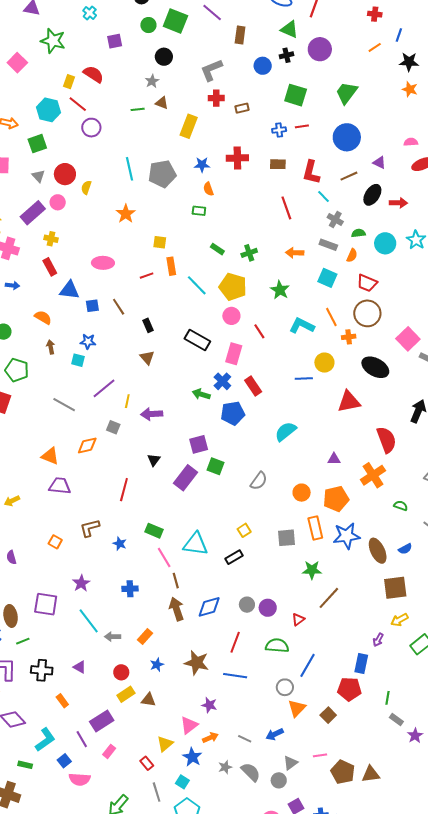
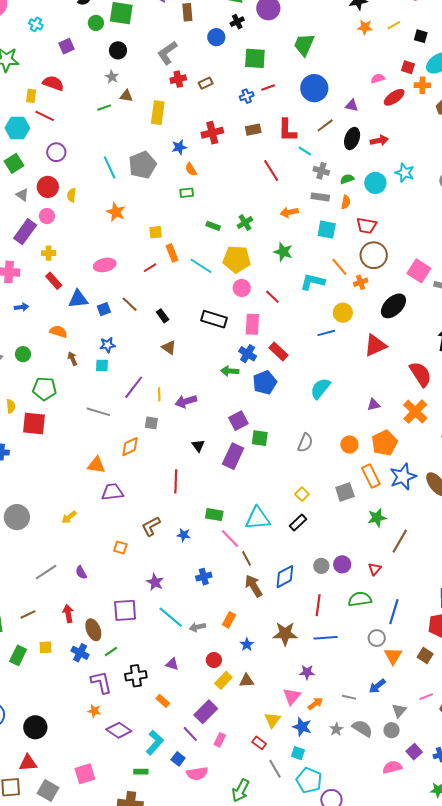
purple circle: (91, 128) -> (56, 152), moved
black ellipse: (375, 367) -> (393, 306), turned -60

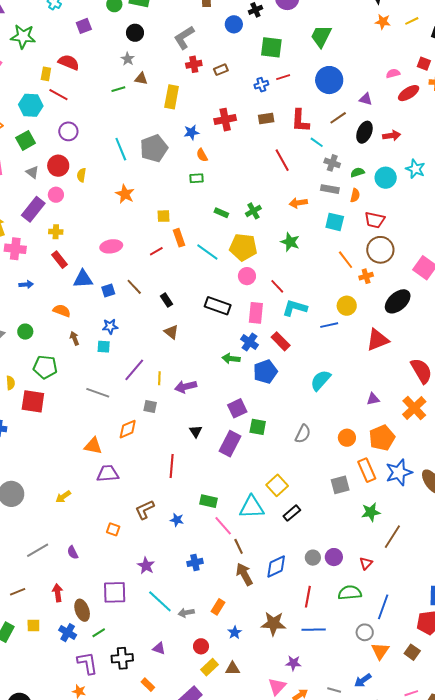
cyan L-shape: (312, 282) -> (295, 308), moved
yellow square: (302, 494) -> (277, 485), moved, size x1.5

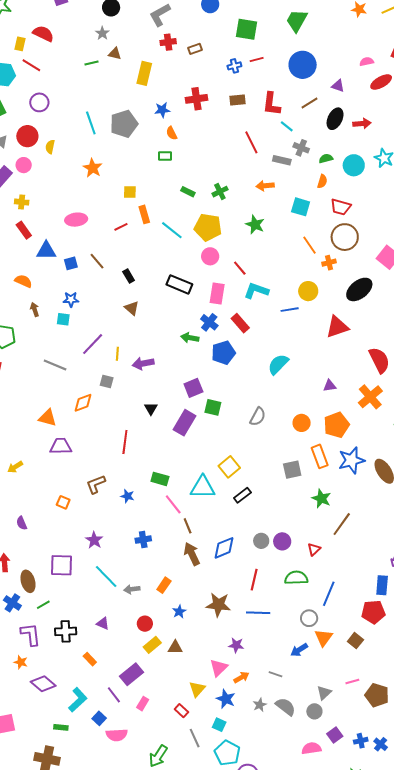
gray rectangle: (330, 189) -> (282, 160), moved
green star: (371, 512) -> (321, 498), turned 30
blue arrow: (363, 680) -> (299, 650), moved

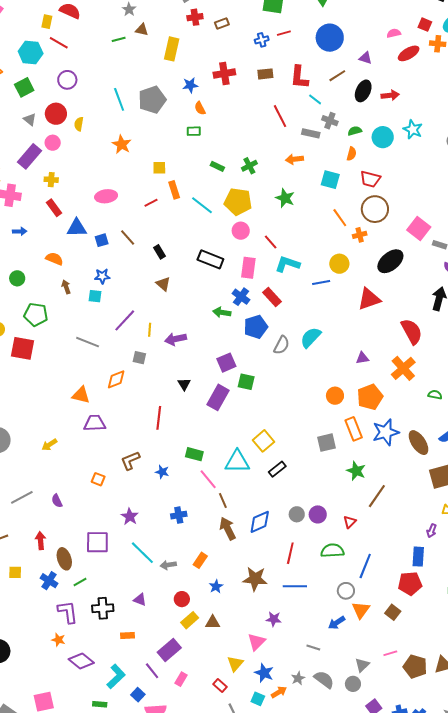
gray semicircle: (258, 417) -> (282, 345), moved
orange rectangle: (90, 659) -> (127, 636), turned -48
orange arrow: (241, 677) -> (279, 692), moved

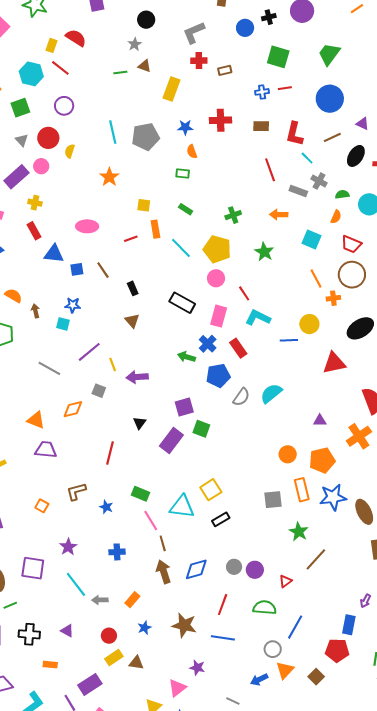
green rectangle: (217, 166) -> (186, 209), moved
orange semicircle: (54, 259) -> (13, 296), moved
yellow line: (150, 330) -> (113, 364), turned -32

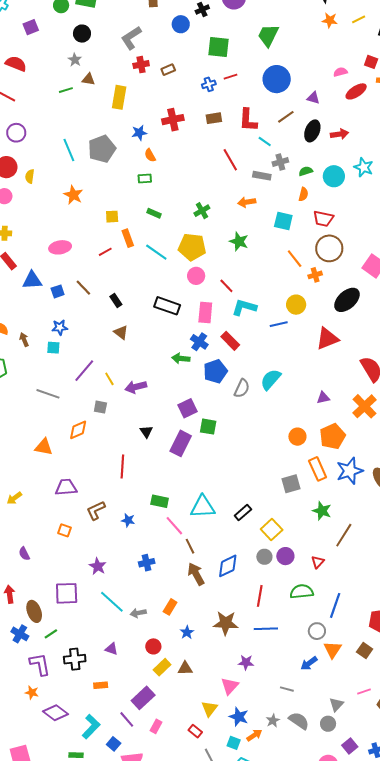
gray cross: (319, 181) -> (280, 162), turned -35
purple trapezoid: (46, 450) -> (66, 487), moved
yellow square: (211, 490) -> (272, 529), moved

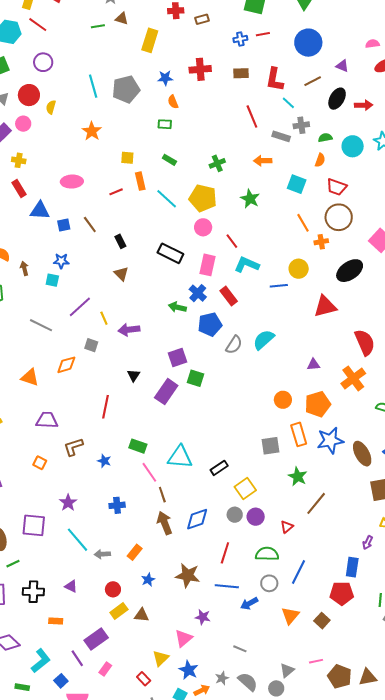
gray circle: (317, 631) -> (269, 583), moved
blue arrow: (309, 663) -> (249, 603), moved

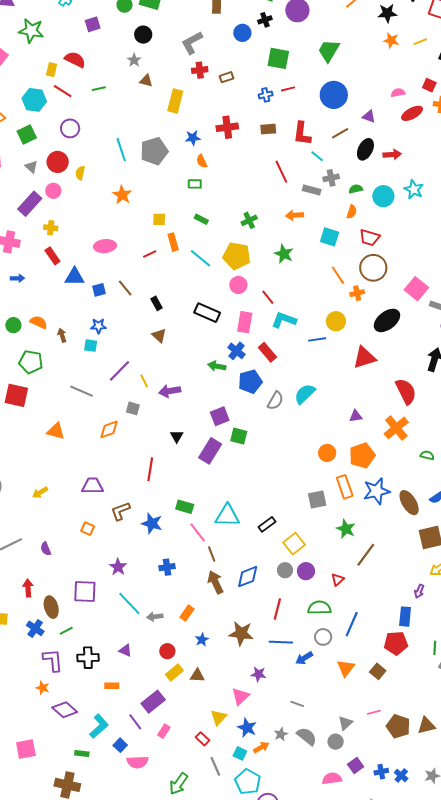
green line: (98, 26) -> (99, 89), moved
orange triangle: (30, 377) -> (56, 431), moved
blue star: (104, 461) -> (152, 523), size x1.5

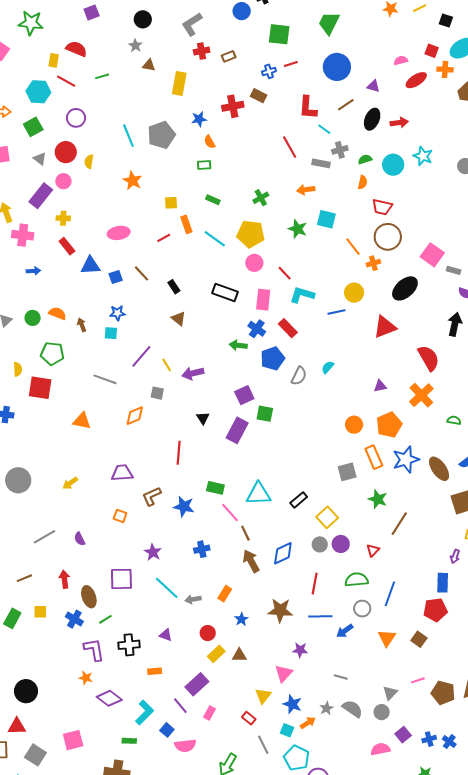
brown rectangle: (268, 129) -> (259, 96), moved, turned 35
cyan square: (330, 237) -> (326, 219), moved
cyan semicircle: (305, 394) -> (328, 367), size x0.6

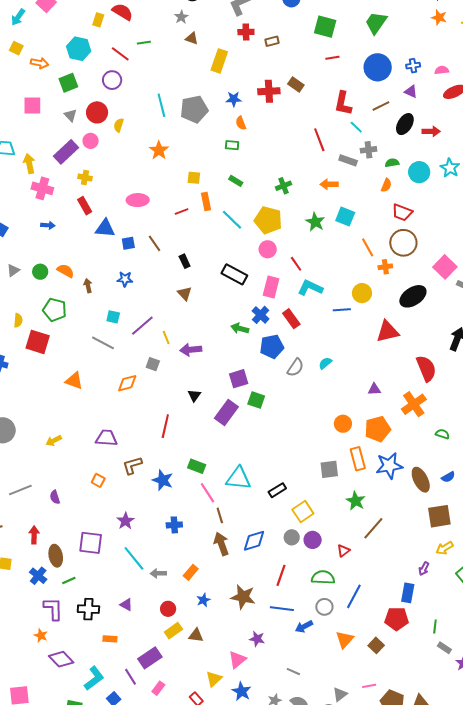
blue cross: (269, 71) -> (413, 66), moved
red line: (66, 81) -> (120, 54), moved
cyan square: (111, 333) -> (113, 317), moved

